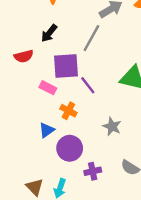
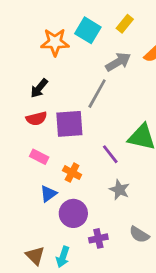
black arrow: (49, 33) -> (39, 88), moved
red semicircle: (24, 56) -> (36, 119), moved
purple line: (88, 85) -> (110, 154), moved
pink rectangle: (48, 88) -> (39, 157), moved

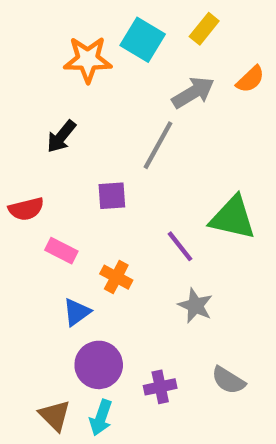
red semicircle: (36, 119) -> (26, 209), moved
purple square: (69, 124) -> (112, 196), size x0.6
purple circle: (73, 213) -> (99, 365), moved

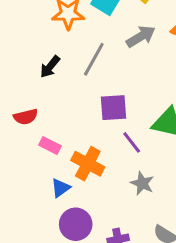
gray line: (158, 145) -> (94, 59), moved
purple square: (112, 196) -> (114, 108), moved, size x1.4
orange cross: (116, 277) -> (88, 164), size x1.5

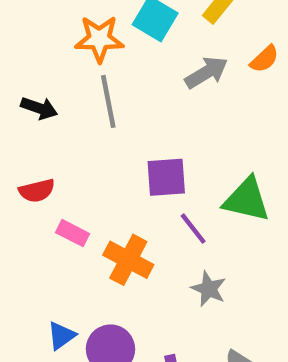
gray line: (94, 59) -> (108, 101), moved, turned -40
black arrow: (50, 67) -> (39, 108), moved, turned -110
blue triangle: (61, 188) -> (61, 336), moved

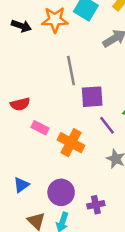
gray line: (108, 101) -> (71, 71), moved
black arrow: (39, 108) -> (21, 26), moved
blue triangle: (61, 336) -> (21, 185), moved

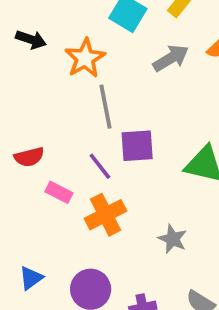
orange star: (55, 20) -> (85, 58), moved, turned -30
purple line: (107, 125) -> (100, 166), moved
orange cross: (71, 143) -> (106, 215), turned 35

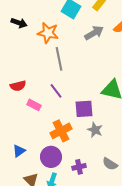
orange star: (85, 58) -> (48, 33), turned -30
purple square: (137, 146) -> (84, 109), moved
orange cross: (106, 215) -> (61, 131), moved

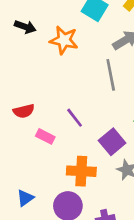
gray line: (59, 59) -> (111, 75), moved
purple square: (84, 109) -> (112, 142), turned -36
orange cross: (61, 131) -> (81, 171), turned 30

